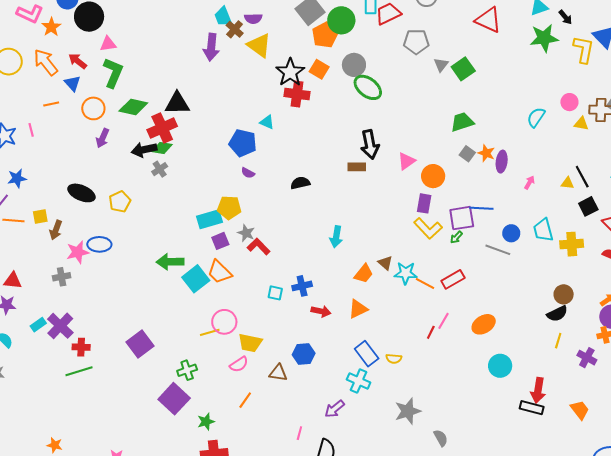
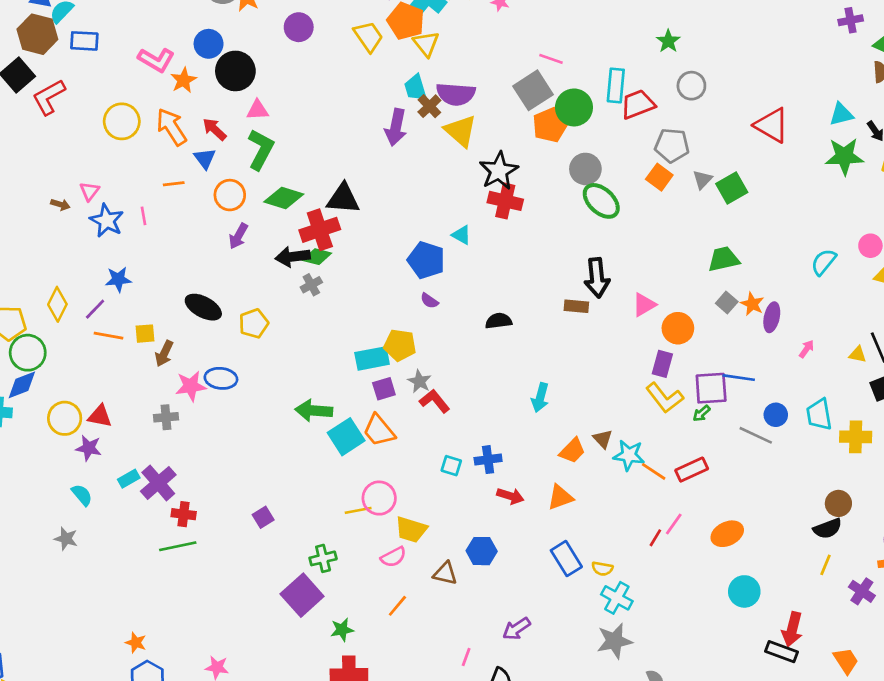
purple semicircle: (253, 19) -> (456, 94), size x1.6
orange square: (319, 69) -> (659, 177), moved
purple square: (140, 344) -> (263, 517), size x0.6
cyan cross: (359, 381) -> (617, 598), moved

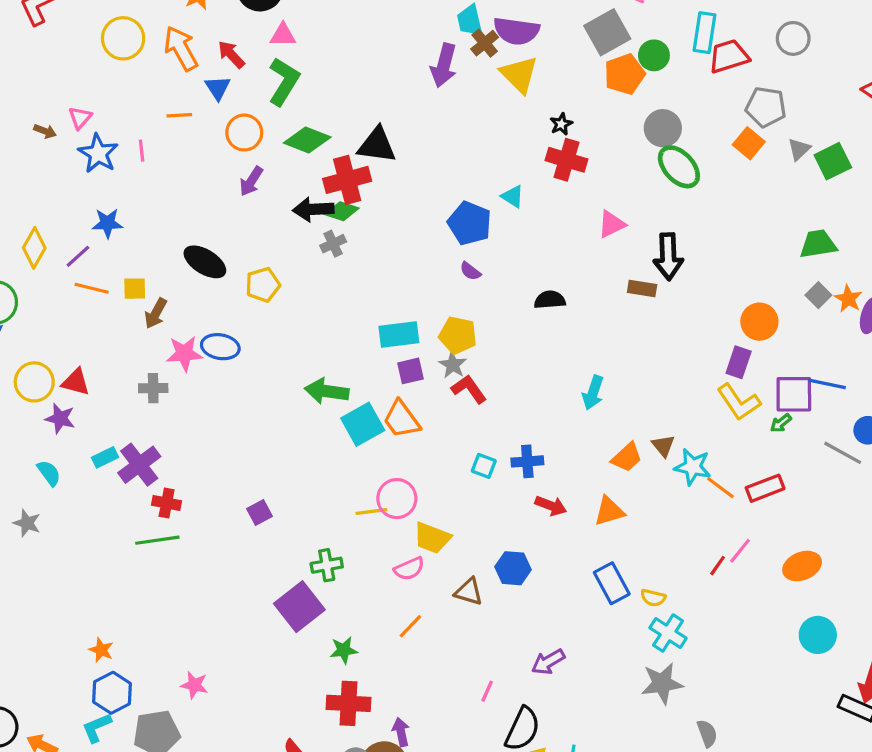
green circle: (574, 107) -> (654, 55), size x0.7
black star: (499, 171) -> (561, 124), size x0.5
pink triangle: (644, 305) -> (611, 224), moved
yellow pentagon: (400, 345) -> (458, 335), moved

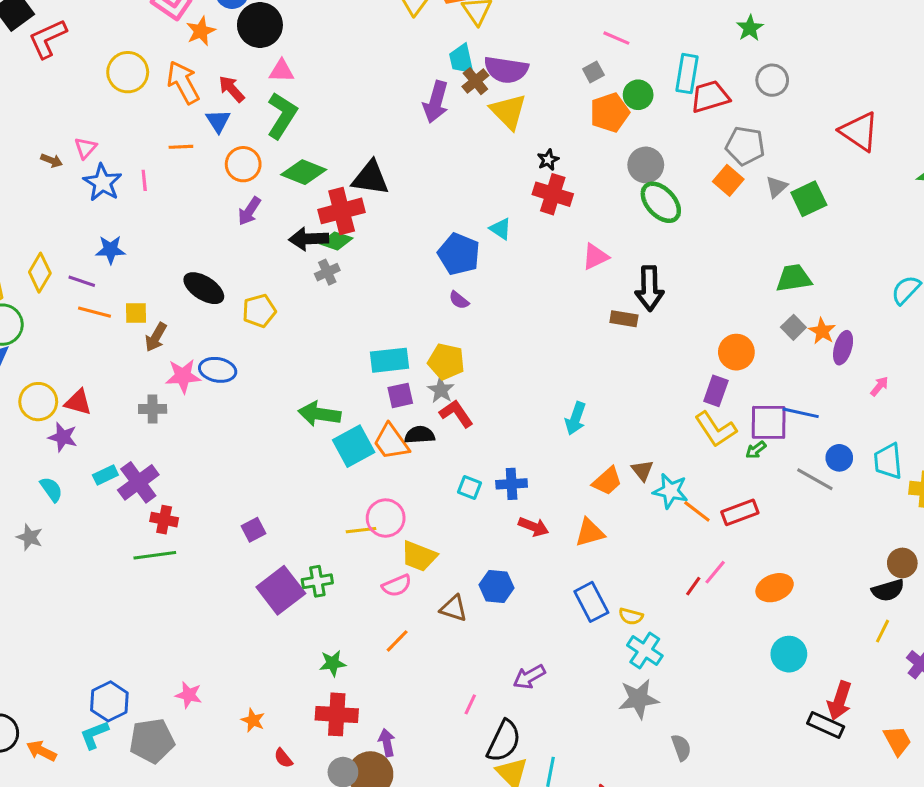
gray square: (607, 32) -> (593, 72), size x0.5
purple line: (78, 256) -> (82, 281), turned 60
black semicircle: (550, 300) -> (420, 435), moved
purple square: (299, 607) -> (281, 590), moved
orange star: (101, 650) -> (253, 720), moved

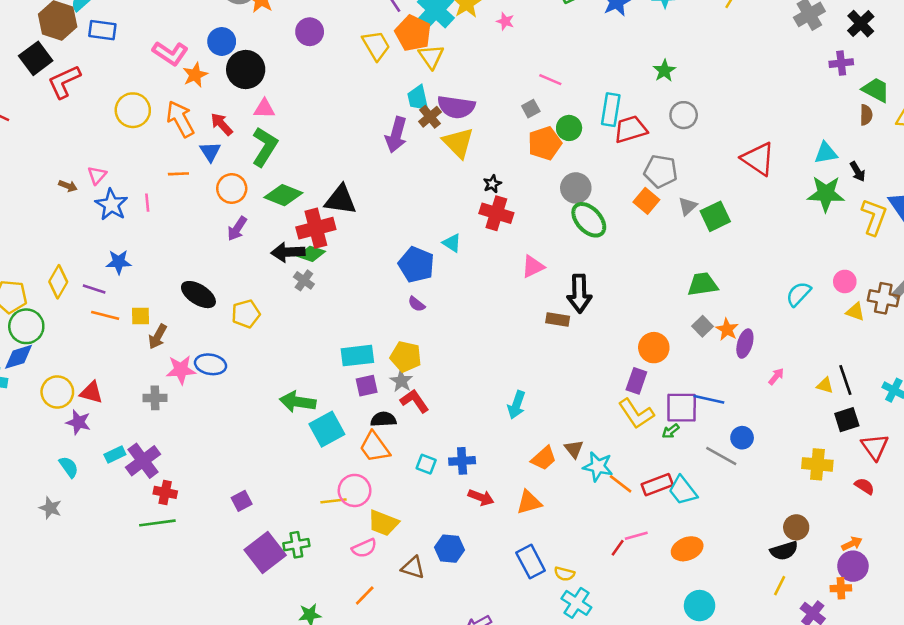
gray cross: (327, 272) -> (304, 280), turned -30
orange trapezoid: (391, 442) -> (375, 447), moved
cyan trapezoid: (888, 461) -> (683, 490), moved, turned -32
pink line: (715, 572) -> (636, 536), turned 35

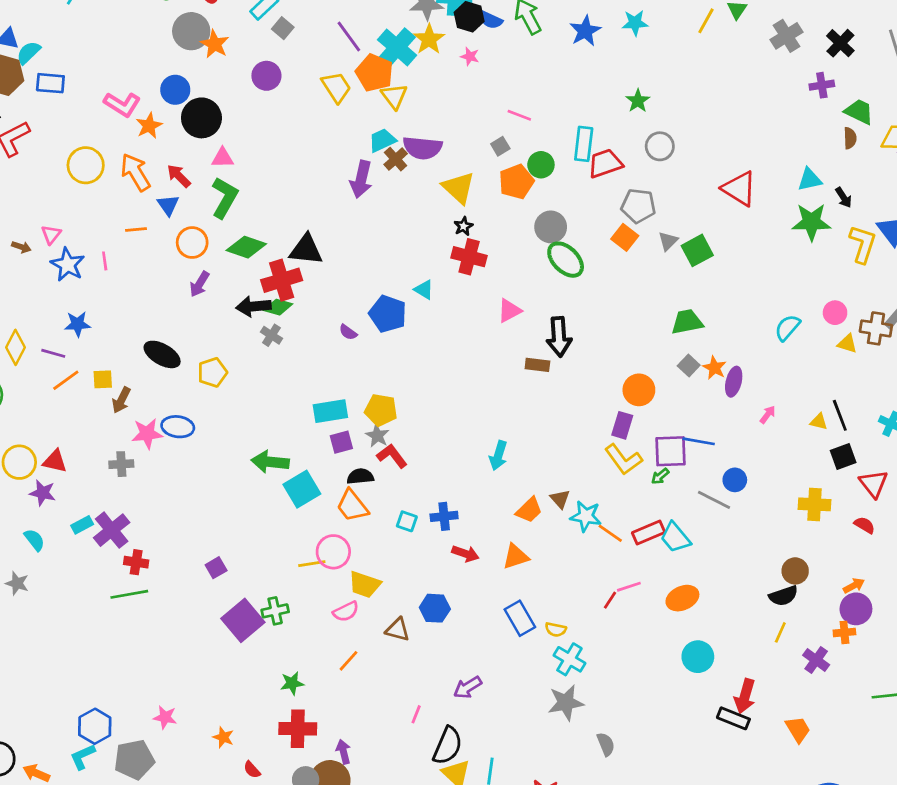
cyan trapezoid: (418, 98) -> (382, 140), turned 80
yellow triangle: (458, 143) -> (459, 188), moved
purple semicircle: (416, 304) -> (348, 332), moved
orange line: (105, 315) -> (66, 380), turned -48

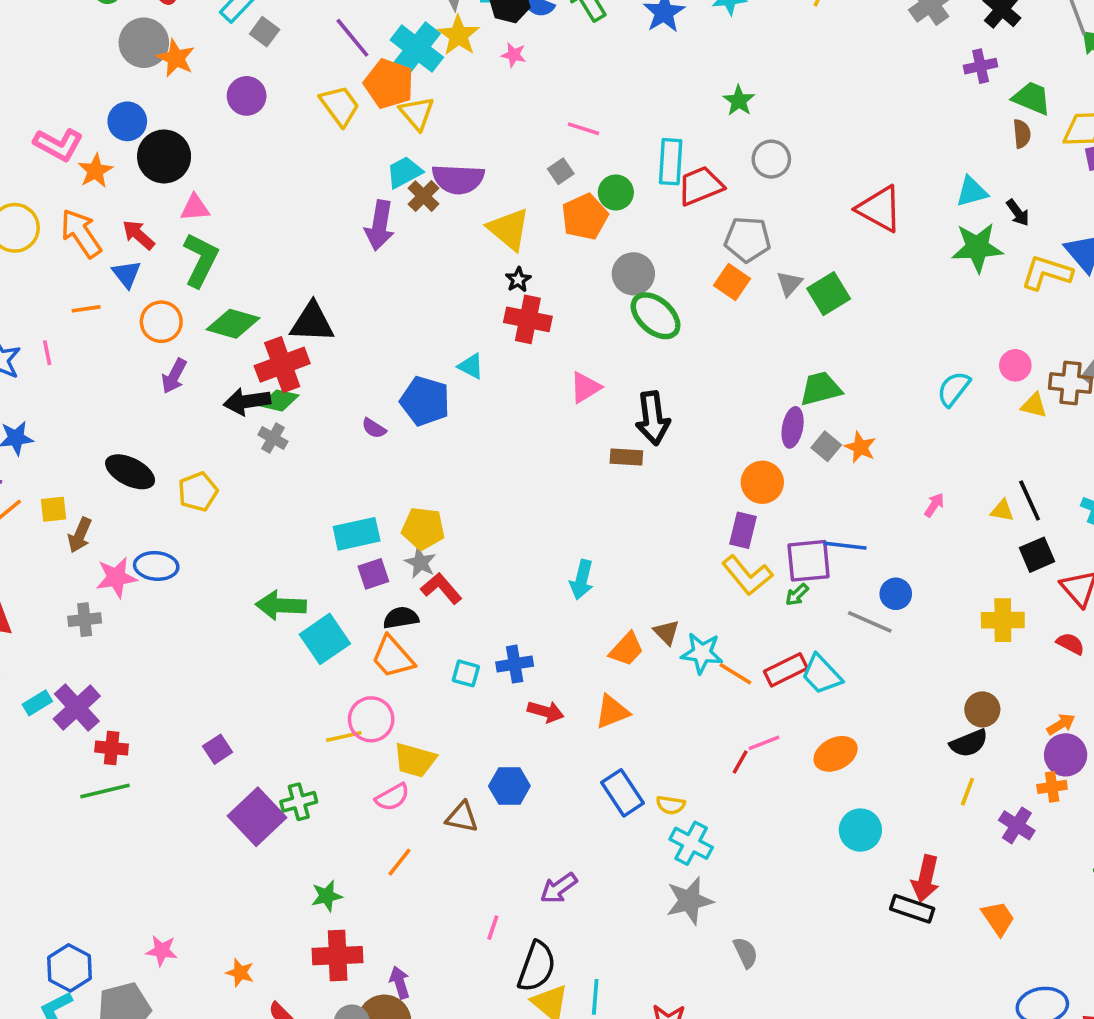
yellow L-shape: (863, 244) -> (1047, 273), turned -87
purple ellipse: (734, 382) -> (793, 427), moved

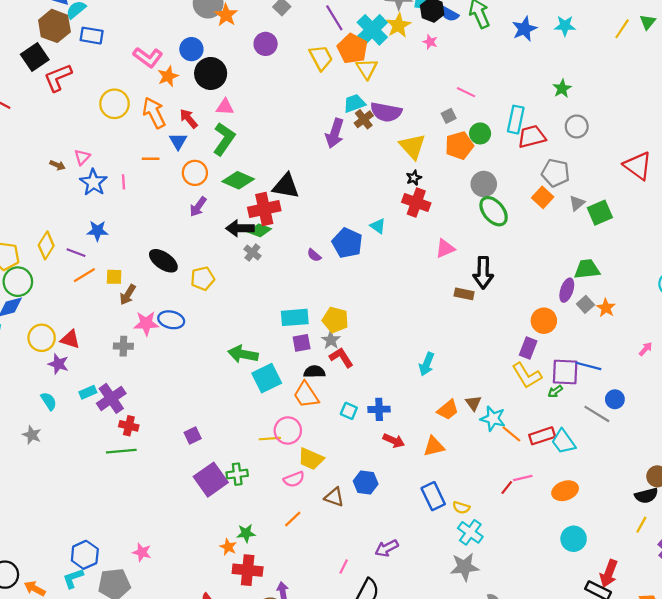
orange star: (240, 973) -> (228, 547), moved

